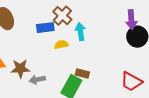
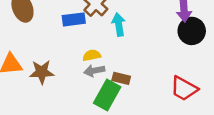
yellow semicircle: (61, 45) -> (92, 55), moved
gray arrow: (37, 80) -> (94, 71), moved

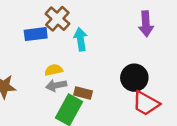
black circle: (192, 31) -> (134, 78), moved

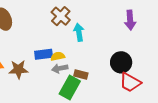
blue rectangle: (36, 34) -> (44, 54), moved

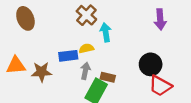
yellow semicircle: (58, 56) -> (86, 48), moved
gray arrow: (60, 68) -> (85, 71), turned 112

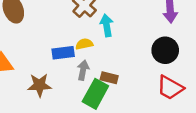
black circle: (151, 64) -> (165, 50), moved
brown star: (42, 72) -> (39, 85), moved

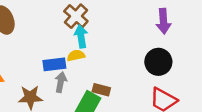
cyan arrow: (107, 25) -> (81, 36), moved
gray arrow: (83, 70) -> (61, 82), moved

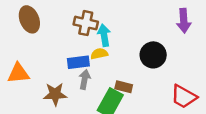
brown cross: (76, 16) -> (86, 23), moved, turned -30
black circle: (158, 62) -> (153, 55), moved

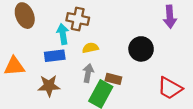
cyan arrow: (104, 35) -> (63, 34), moved
blue rectangle: (78, 62) -> (55, 56), moved
gray arrow: (85, 79) -> (88, 73), moved

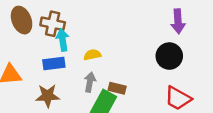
brown cross: (78, 19) -> (53, 24), moved
black circle: (141, 49) -> (169, 56), moved

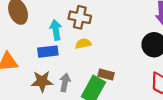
brown cross: (53, 24) -> (80, 17), moved
gray arrow: (90, 82) -> (65, 82), moved

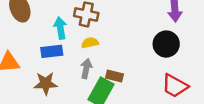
gray arrow: (65, 82) -> (86, 69), moved

